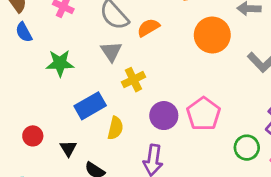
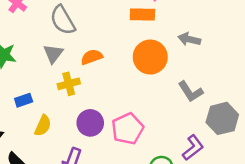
orange semicircle: (148, 28) -> (92, 57), moved
blue rectangle: (90, 106) -> (24, 100), size x0.6

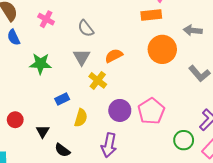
gray semicircle: (63, 20) -> (86, 28), size x0.7
yellow cross: (69, 84) -> (98, 80), turned -30

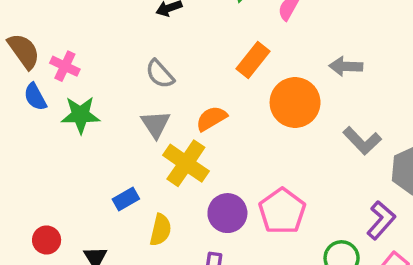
orange rectangle: (151, 15) -> (253, 60), moved, turned -42
pink cross: (46, 19) -> (65, 66), moved
green star: (40, 64) -> (80, 115), moved
yellow cross: (98, 80) -> (186, 163), size x1.4

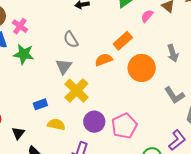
gray arrow: (346, 66) -> (173, 53), turned -120
orange semicircle: (211, 118) -> (104, 60), moved
yellow semicircle: (161, 230) -> (56, 124), turned -102

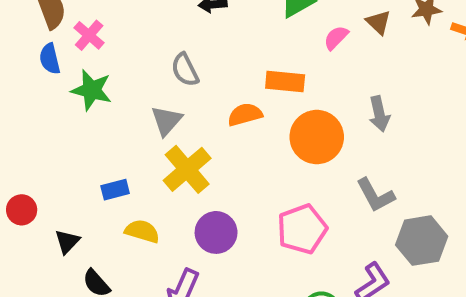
orange rectangle: (123, 41) -> (285, 81), turned 42
pink pentagon: (124, 126) -> (302, 229), moved

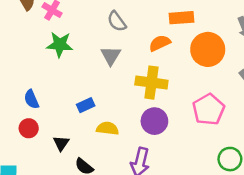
blue semicircle: (50, 59) -> (31, 99), moved
yellow cross: (187, 169) -> (151, 83), moved, turned -32

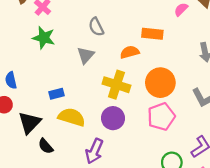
orange circle: (208, 49) -> (160, 83), moved
yellow semicircle: (107, 128) -> (72, 117), size x1.4
black triangle: (61, 143) -> (30, 123), size x1.6

